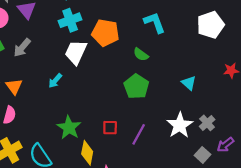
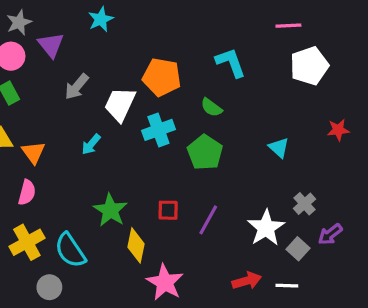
cyan cross: (70, 20) -> (158, 130), moved
gray arrow: (22, 48) -> (77, 87), moved
white star: (180, 125) -> (266, 228), moved

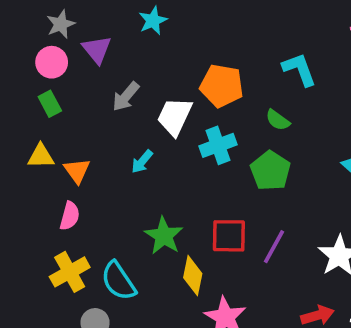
red square: (168, 210) -> (229, 236), size x1.5

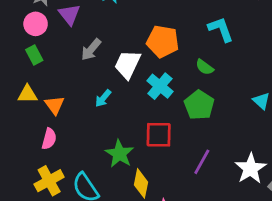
cyan cross: (218, 145) -> (160, 86), turned -30
red square: (229, 236) -> (159, 135), moved

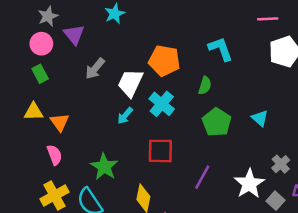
green semicircle: (205, 67) -> (205, 86), turned -108
cyan arrow: (103, 98) -> (125, 116), moved
green pentagon: (199, 105) -> (217, 122), moved
pink semicircle: (49, 139) -> (54, 155), turned -36
green star: (119, 154) -> (104, 167), moved

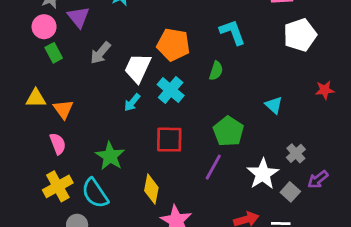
green rectangle: (40, 74) -> (54, 53), moved
green pentagon: (217, 122) -> (228, 131), moved

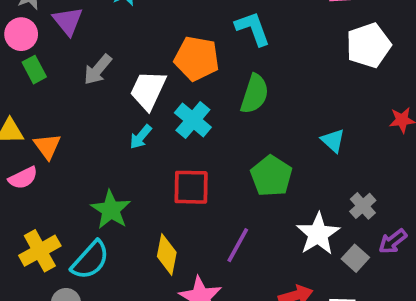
cyan L-shape: (233, 32) -> (253, 29), moved
green semicircle: (216, 71) -> (255, 94), size x1.5
pink semicircle: (58, 144) -> (23, 178), moved, turned 85
purple line: (213, 167) -> (238, 245), moved
cyan semicircle: (95, 193) -> (90, 260), turned -104

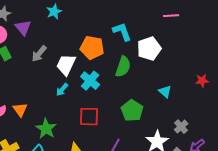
white pentagon: (368, 45) -> (149, 49), moved
orange triangle: (47, 146) -> (20, 110), moved

